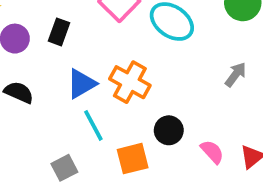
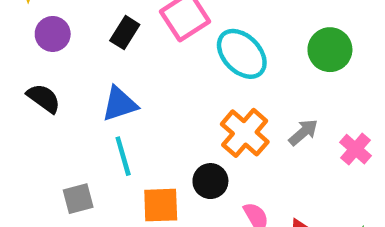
black rectangle: (59, 32) -> (125, 33), moved
orange cross: (130, 82) -> (245, 133), moved

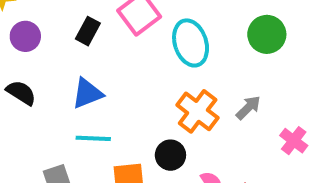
cyan ellipse: (242, 54) -> (191, 43), turned 30
pink cross: (355, 149) -> (294, 141), moved
cyan line: (123, 156) -> (93, 138), turned -68

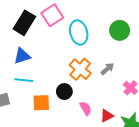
black rectangle: (88, 31) -> (24, 23), size x1.6

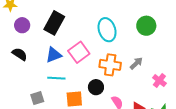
pink square: (52, 15) -> (79, 52), moved
orange cross: (80, 69) -> (110, 65), turned -30

